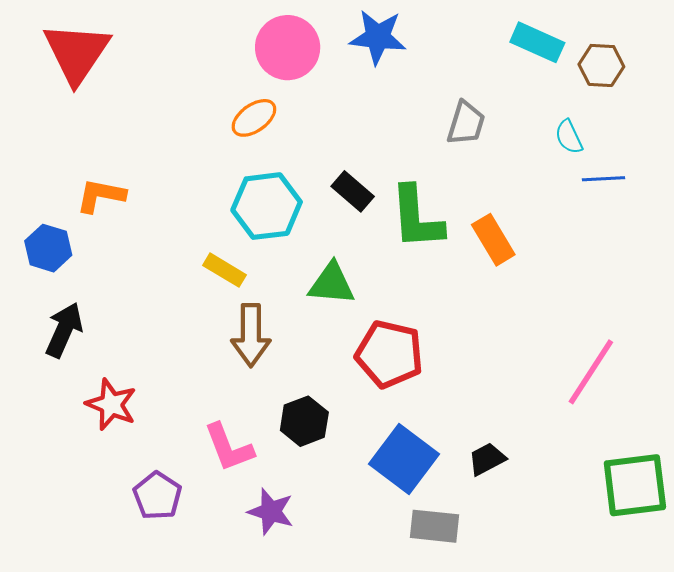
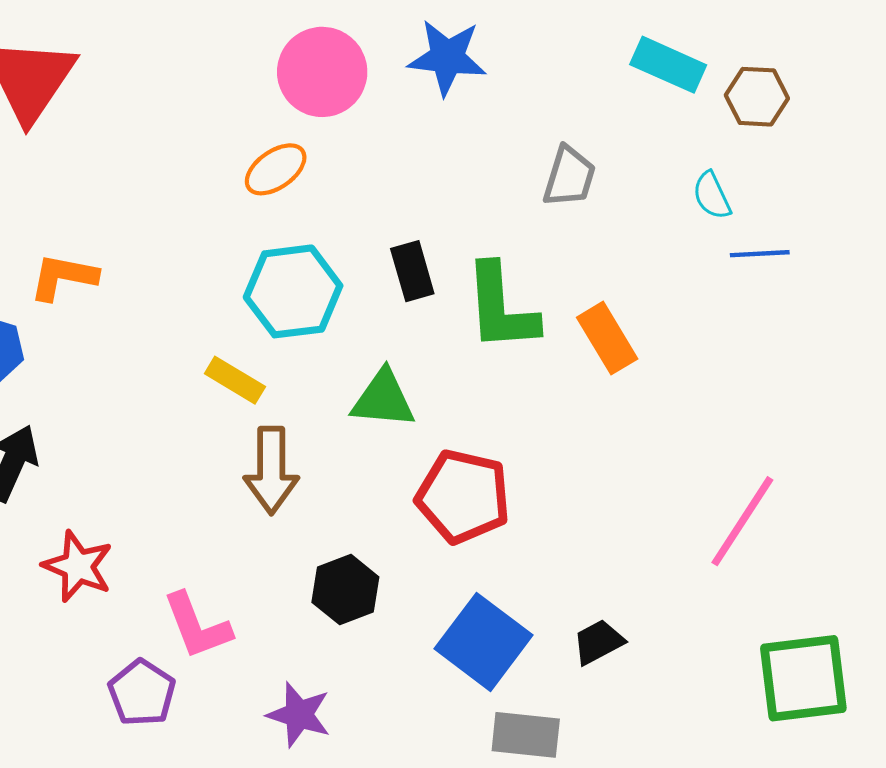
black rectangle: (353, 191) -> (412, 271), turned 33
pink L-shape: (229, 447) -> (197, 626), moved

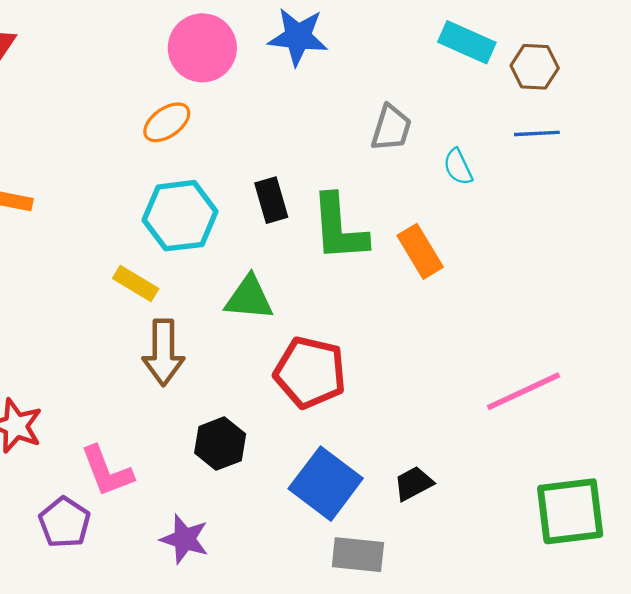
cyan semicircle: (712, 196) -> (458, 167), moved
blue line: (760, 254) -> (537, 133), moved
pink line: (742, 521) -> (524, 391), turned 32

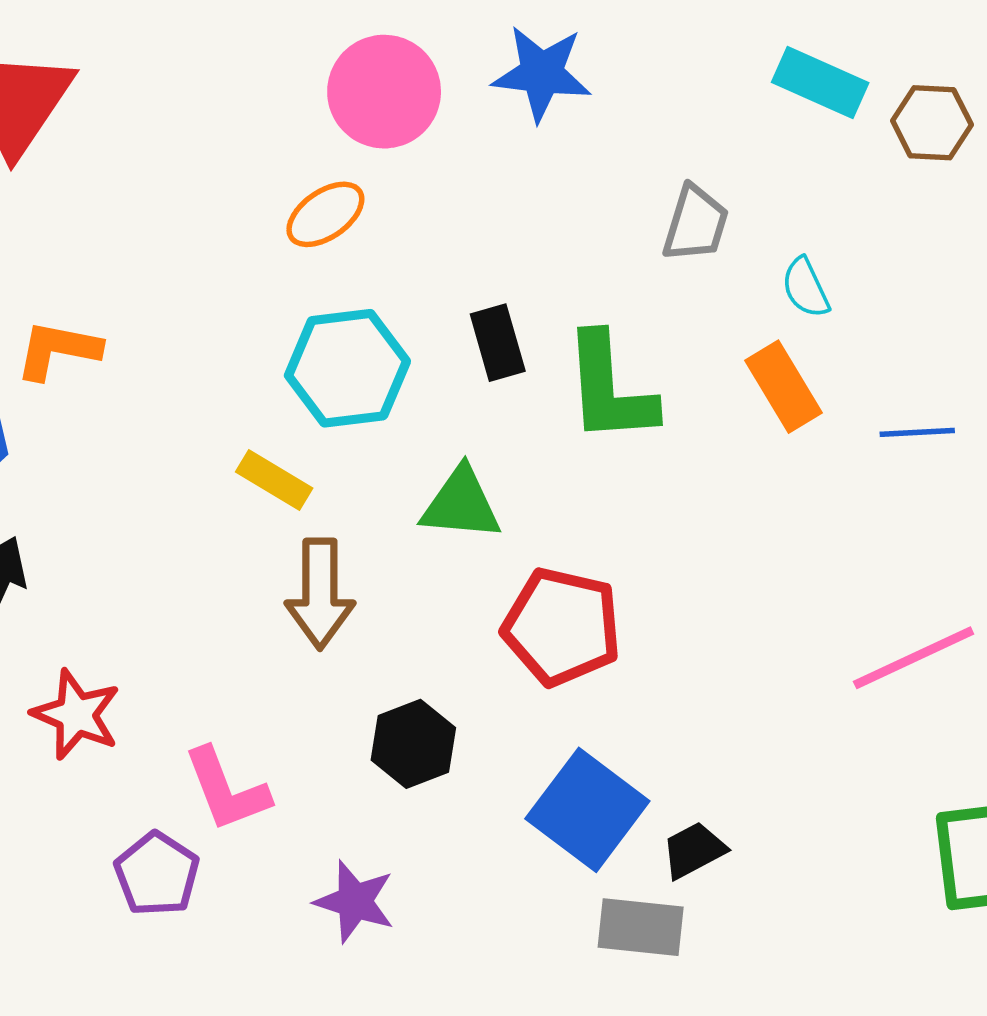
blue line: (537, 133) -> (917, 432), moved
orange rectangle: (420, 251) -> (784, 387), moved
black trapezoid: (413, 484) -> (694, 850), moved

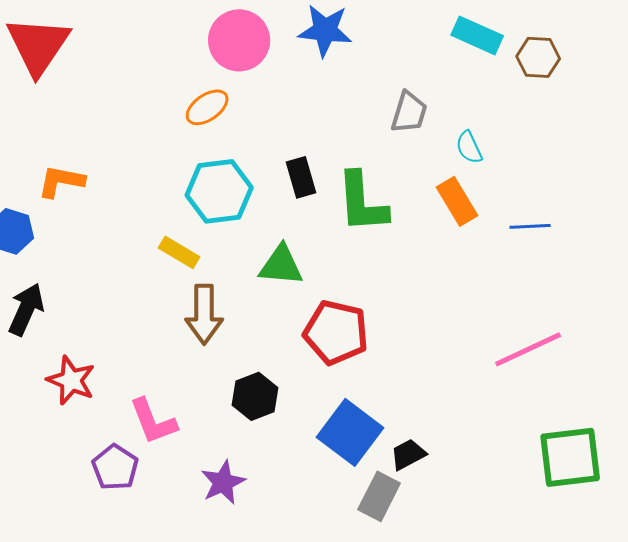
purple star: (355, 901) -> (223, 482), turned 30
gray rectangle: (641, 927) -> (379, 496), turned -69

